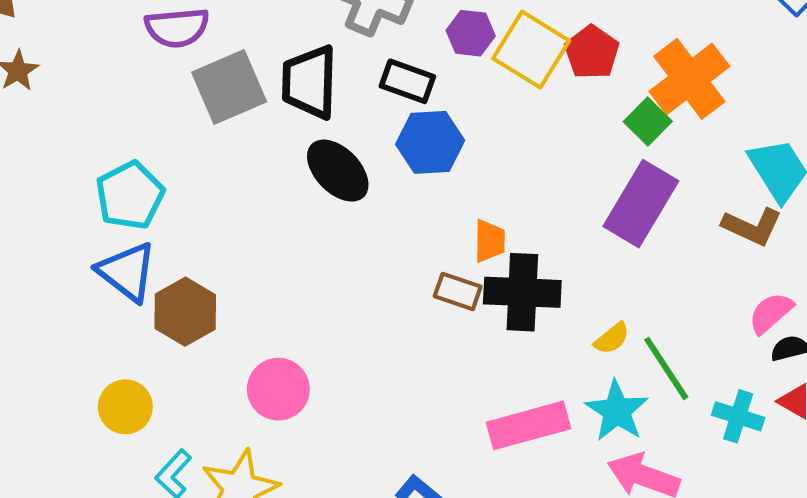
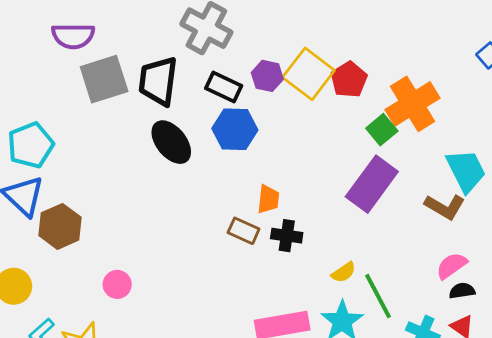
purple hexagon: (471, 33) -> (267, 76), moved
black cross: (522, 292) -> (287, 236), size x0.6
pink circle: (278, 389) -> (117, 284), size x0.7

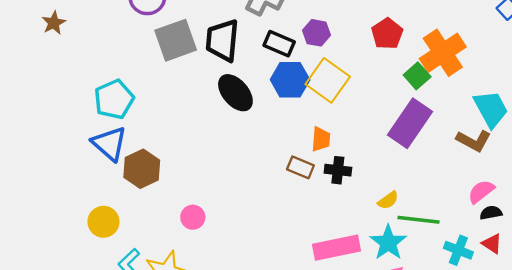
yellow square: (309, 74) -> (328, 80), moved
green line: (378, 296) -> (419, 220), turned -54

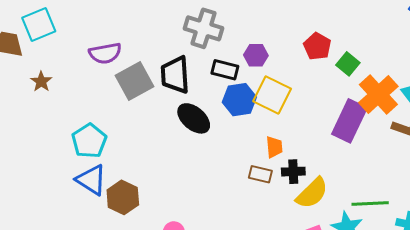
brown star: (54, 23) -> (41, 82), moved
orange cross: (443, 53) -> (378, 95), moved
green square: (417, 76) -> (348, 64), moved
yellow semicircle: (388, 200) -> (312, 193), moved, size x1.8

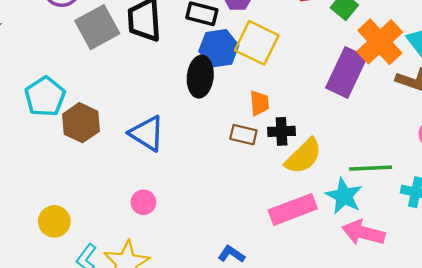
black ellipse: (194, 118) -> (200, 77), moved, turned 56
blue triangle: (91, 180) -> (147, 133), moved
brown hexagon: (123, 197) -> (81, 123), moved

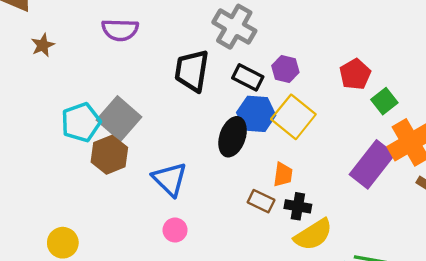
gray square: (97, 27) -> (119, 119), moved, turned -33
pink circle: (143, 202) -> (175, 230), moved

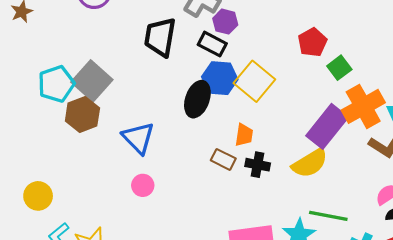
purple hexagon: (285, 69) -> (225, 22), moved
yellow semicircle: (313, 235) -> (310, 163), moved

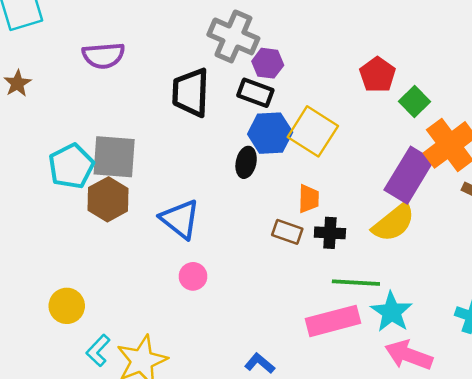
gray square: (92, 81) -> (114, 157), turned -30
black ellipse: (197, 99) -> (246, 162), size x0.7
green line: (328, 216) -> (356, 283), moved

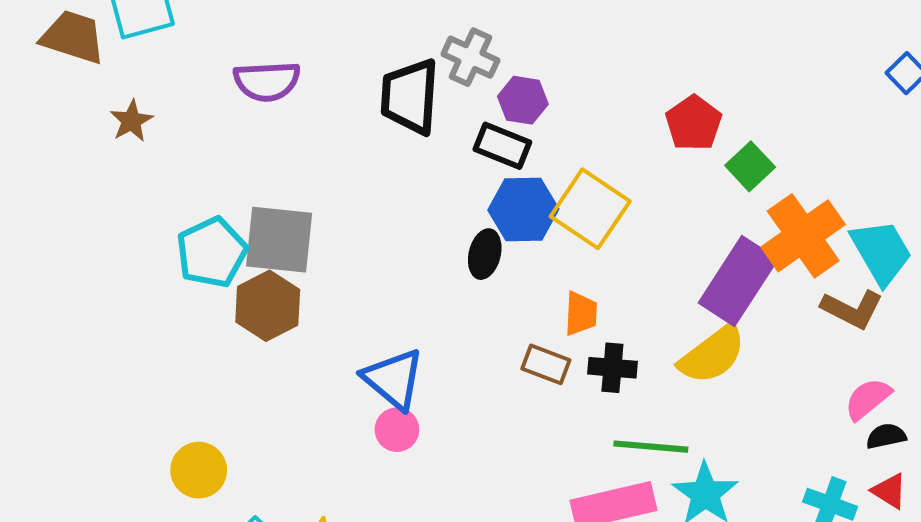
gray cross: (233, 36) -> (470, 57), size x0.7
black trapezoid: (191, 92) -> (410, 97), moved
blue triangle: (180, 219) -> (393, 379), moved

